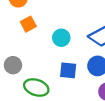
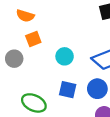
gray circle: (13, 65) -> (14, 59), moved

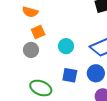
gray circle: (14, 59) -> (31, 50), moved

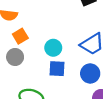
blue square: (70, 75) -> (57, 69), moved

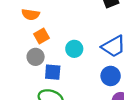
blue square: (57, 69) -> (53, 72), moved

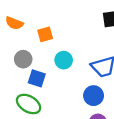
orange semicircle: (31, 14) -> (14, 23), moved
orange square: (42, 36) -> (45, 34), moved

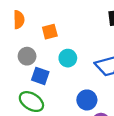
orange semicircle: (14, 23) -> (19, 20), turned -114
blue circle: (94, 96) -> (87, 100), moved

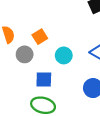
gray circle: (27, 56) -> (25, 54), moved

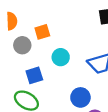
blue square: (44, 79) -> (34, 75), turned -35

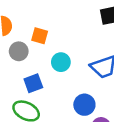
orange square: (42, 32) -> (40, 36), turned 35

